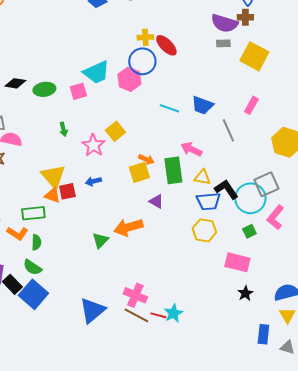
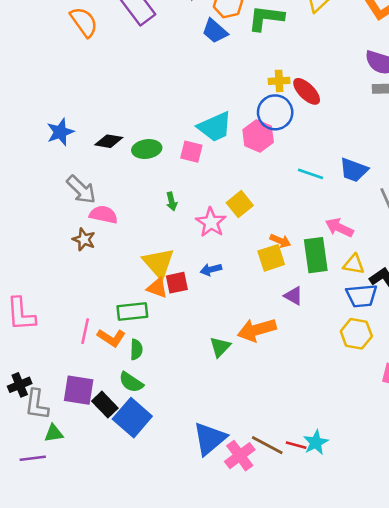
pink square: (78, 91) -> (191, 152), turned 30
pink cross: (135, 295) -> (240, 456), moved, turned 30

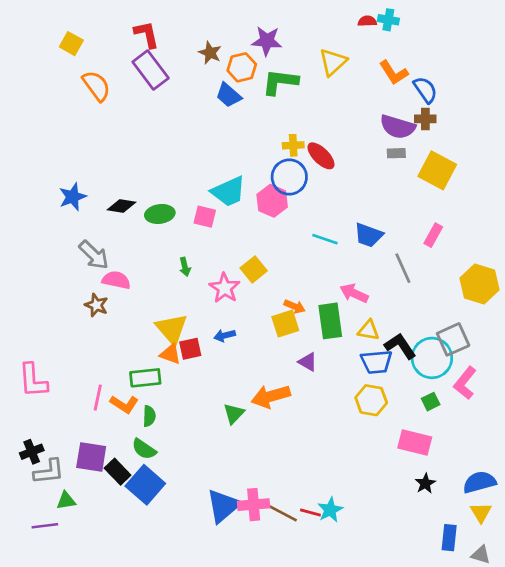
gray L-shape: (37, 405) -> (49, 472), turned -104
pink cross: (240, 456) -> (254, 505), moved, turned 32

